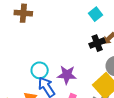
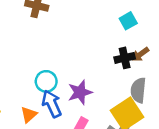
purple star: (67, 75) -> (80, 92), turned -30

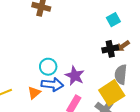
purple star: (80, 92) -> (75, 76), turned -30
blue arrow: (52, 104) -> (52, 84), turned 120

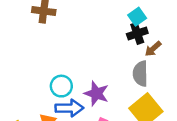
black cross: (110, 49) -> (137, 33), moved
gray semicircle: (121, 74) -> (140, 74), moved

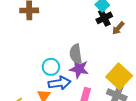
gray semicircle: (140, 74) -> (76, 54), moved

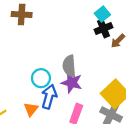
blue arrow: (59, 83) -> (49, 97), turned -70

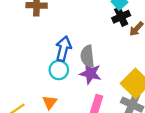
blue arrow: (49, 97) -> (63, 49), moved

